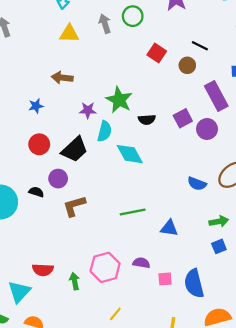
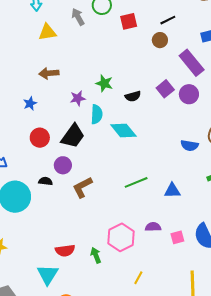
black line: (200, 46) -> (168, 20), turned -42
red square: (157, 53) -> (129, 21), moved, turned -36
green star: (119, 100) -> (104, 83), size x0.7

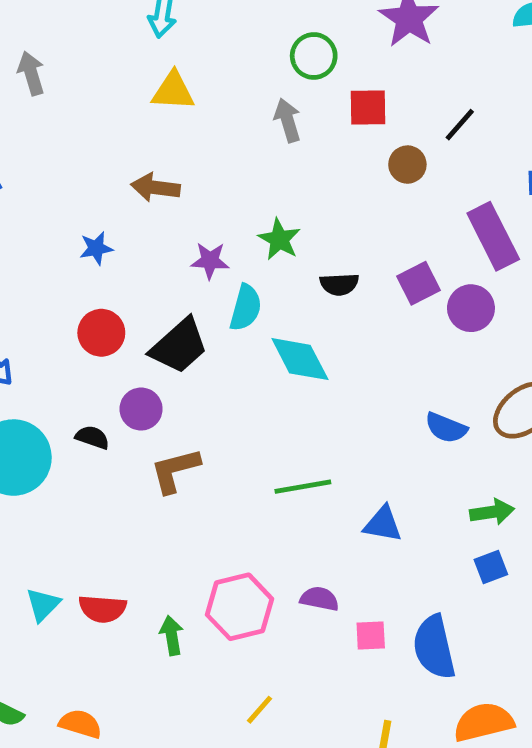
gray arrow: (78, 17) -> (288, 120), moved
black line: (168, 20) -> (460, 125), turned -35
brown circle: (160, 40) -> (407, 165), moved
cyan triangle: (48, 275) -> (43, 605), moved, size x0.7

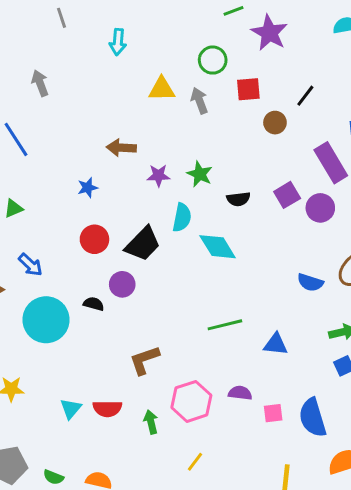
yellow triangle: (173, 91) -> (162, 89), moved
purple star: (210, 261) -> (159, 176), moved
brown L-shape: (175, 470) -> (144, 360), moved
yellow line: (259, 710) -> (195, 462), moved

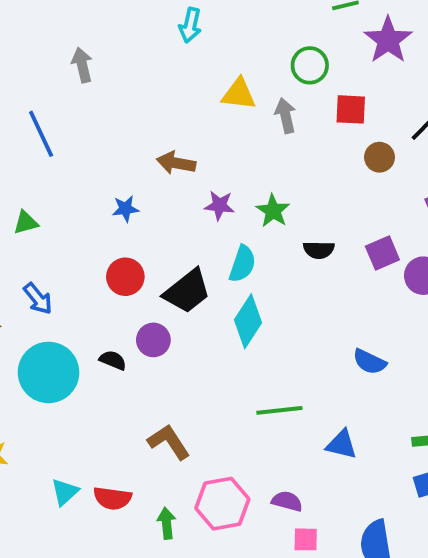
cyan diamond: (218, 247) -> (248, 321), moved, turned 57
blue semicircle: (310, 282) -> (369, 362), moved
brown L-shape: (144, 360) -> (169, 442), turned 68
pink square: (273, 413) -> (306, 539), moved

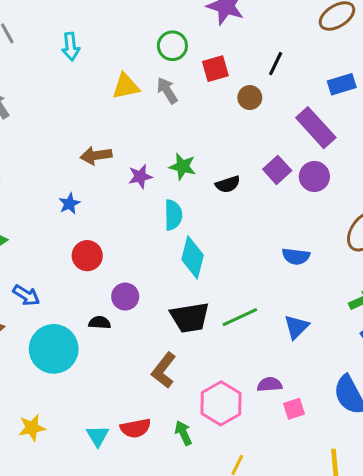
black trapezoid: (187, 291) -> (190, 317), moved, turned 48
brown L-shape: (169, 442) -> (164, 370), turned -90
blue triangle: (342, 444) -> (296, 327), turned -40

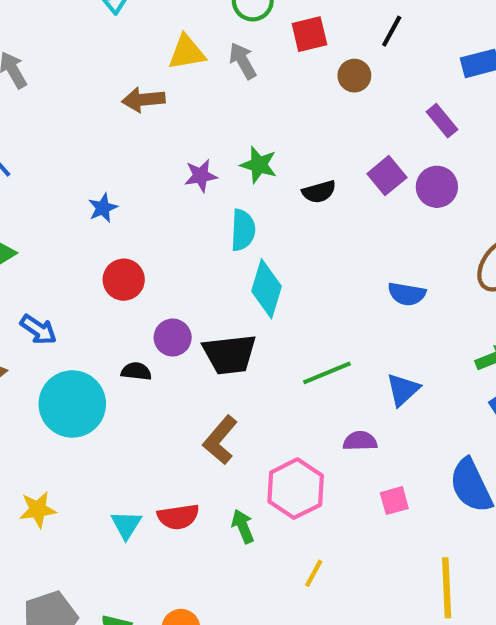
purple rectangle: (316, 128) -> (442, 121), size x0.6
brown arrow: (96, 155) -> (143, 100), moved
black trapezoid: (190, 317) -> (230, 354), moved
purple semicircle: (270, 385) -> (360, 441), moved

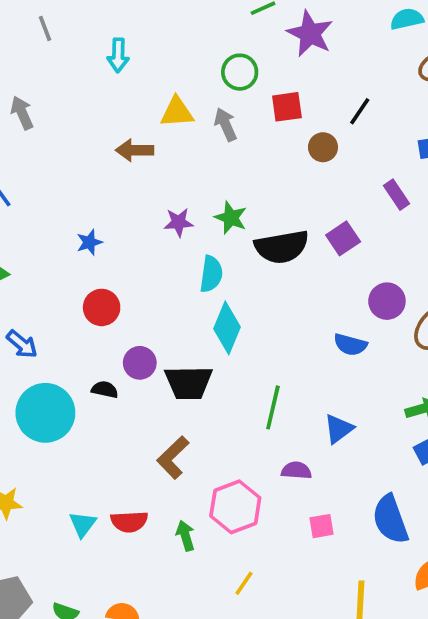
purple circle: (437, 187) -> (387, 301), moved
black semicircle: (319, 192) -> (282, 247), size x1.8
green line: (327, 373) -> (273, 407), turned -60

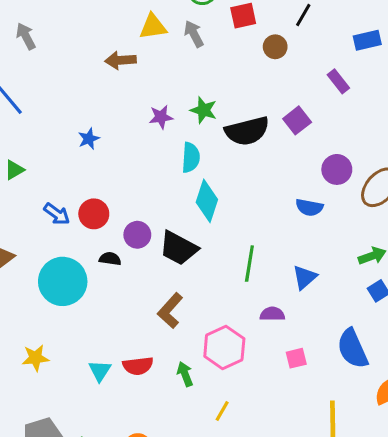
red circle: (102, 307) -> (94, 214), moved
blue arrow: (22, 344) -> (57, 214), moved
black trapezoid: (189, 383) -> (179, 248), turned 33
yellow line: (244, 583) -> (222, 411), moved

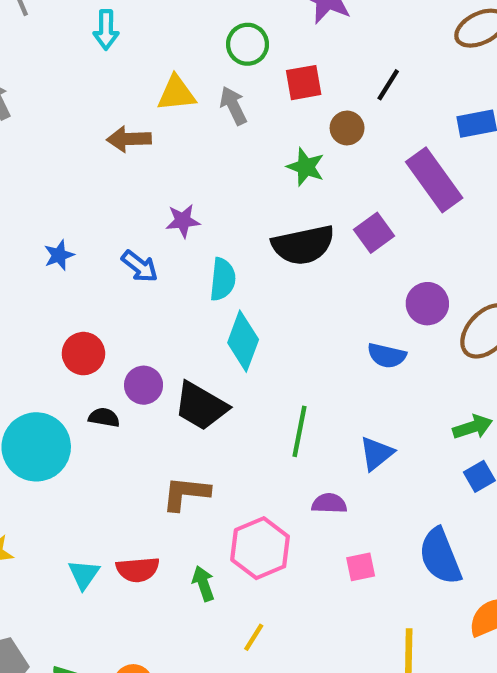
purple rectangle: (338, 81) -> (434, 180), size x1.8
green star: (204, 110) -> (306, 167), moved
blue star: (89, 139) -> (59, 255), moved
blue arrow: (57, 214) -> (140, 266), moved
brown L-shape: (170, 311) -> (186, 493), turned 52

